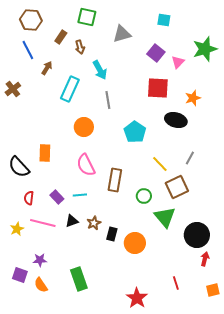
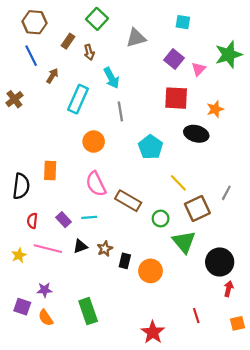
green square: (87, 17) -> (97, 19), turned 30
gray line: (190, 158) -> (226, 193), moved
black semicircle: (19, 167) -> (21, 186), turned -130
brown rectangle: (115, 180) -> (128, 201), turned -70

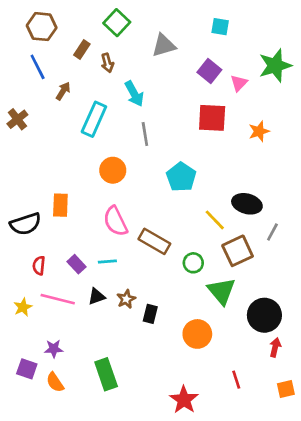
black ellipse: (196, 134) -> (247, 204), moved
black semicircle: (21, 186) -> (26, 224), turned 65
orange circle: (151, 271) -> (197, 334), moved

